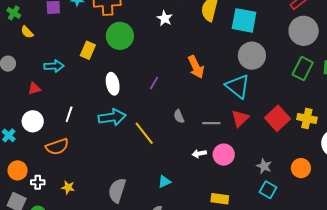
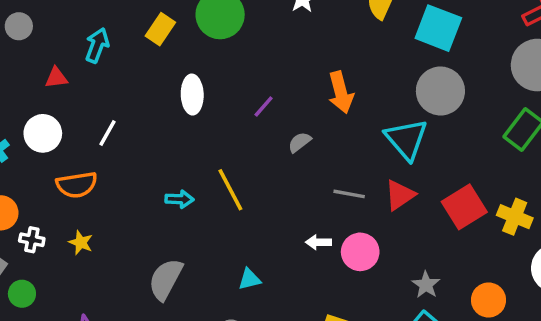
cyan arrow: (54, 66) -> (97, 45), turned -78
gray semicircle: (179, 116) -> (300, 142), moved, turned 64
cyan arrow: (112, 117) -> (179, 199), moved, size x0.6
yellow star: (68, 187) -> (81, 243), moved

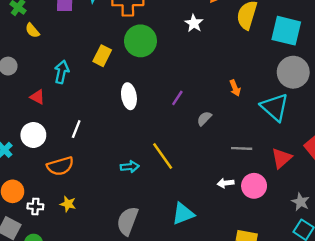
red triangle: (56, 78) -> (37, 97), turned 42
orange arrow: (341, 92) -> (235, 88), moved, size x0.6
red triangle: (400, 195) -> (282, 158), moved
cyan triangle: (249, 279) -> (183, 214), size x1.5

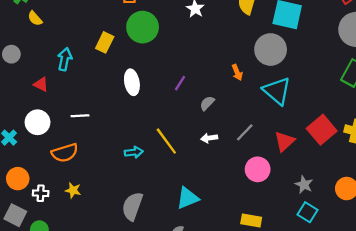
gray circle: (293, 72) -> (271, 50), moved
white line: (76, 129) -> (80, 116), turned 66
gray line: (242, 148) -> (245, 132), turned -48
white arrow: (226, 183) -> (209, 138), moved

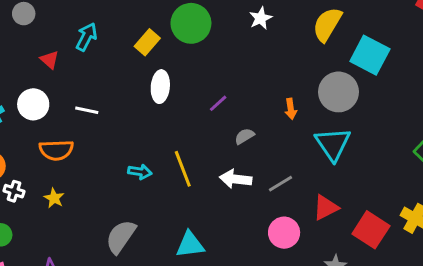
yellow rectangle: (105, 42) -> (147, 42), moved
red square: (322, 130) -> (371, 230), moved, turned -32
white arrow: (209, 138) -> (236, 179), size x1.5

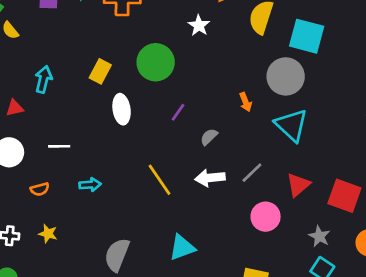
green circle: (191, 23) -> (156, 62), moved
red triangle: (50, 60) -> (15, 108), turned -42
orange semicircle: (56, 150) -> (40, 189), size x0.6
cyan arrow: (140, 172) -> (90, 185), moved

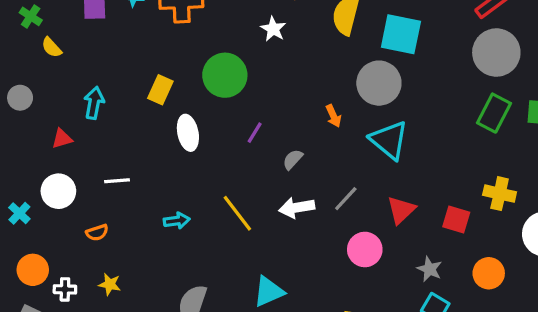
cyan arrow: (90, 185) -> (177, 221), moved
red square: (344, 196) -> (456, 220), size x0.7

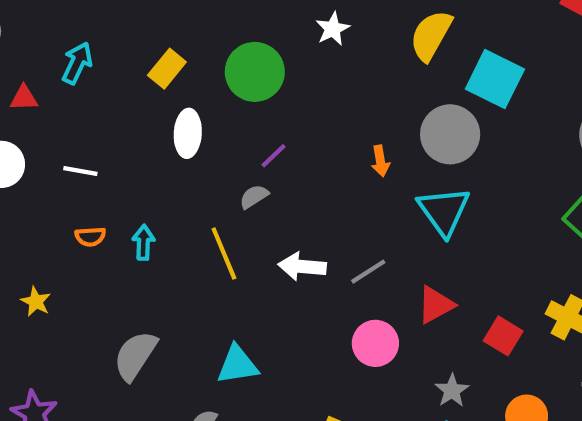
gray semicircle: (293, 159) -> (254, 197), moved
cyan arrow: (177, 221) -> (143, 242), turned -95
orange semicircle: (97, 233) -> (90, 237), moved

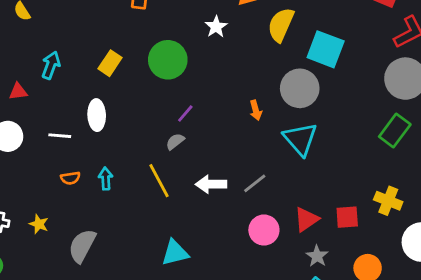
white ellipse: (188, 133) -> (97, 115), moved
red triangle: (436, 305) -> (306, 219), moved
red square: (503, 336) -> (347, 217), turned -30
gray semicircle: (135, 356) -> (82, 246), moved

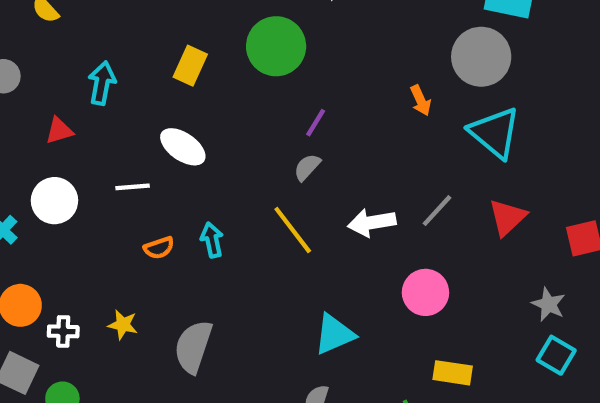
white ellipse: (97, 115) -> (183, 147), turned -44
red triangle: (306, 219) -> (507, 217), moved
pink circle: (264, 230) -> (425, 292), moved

